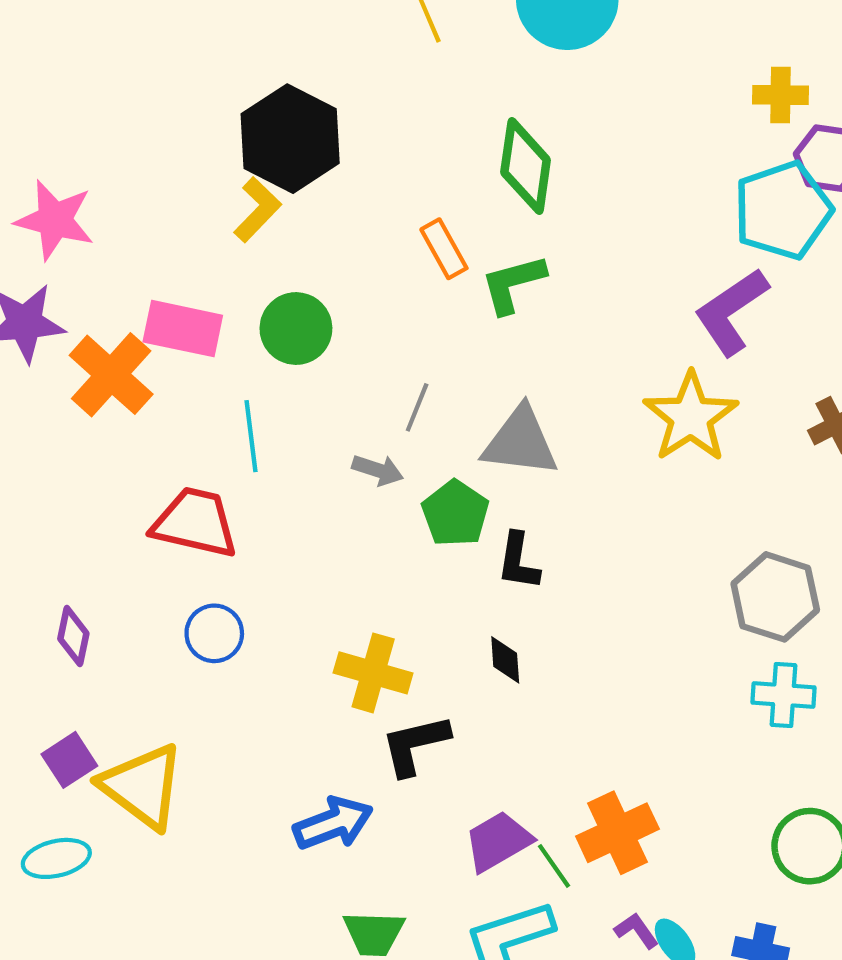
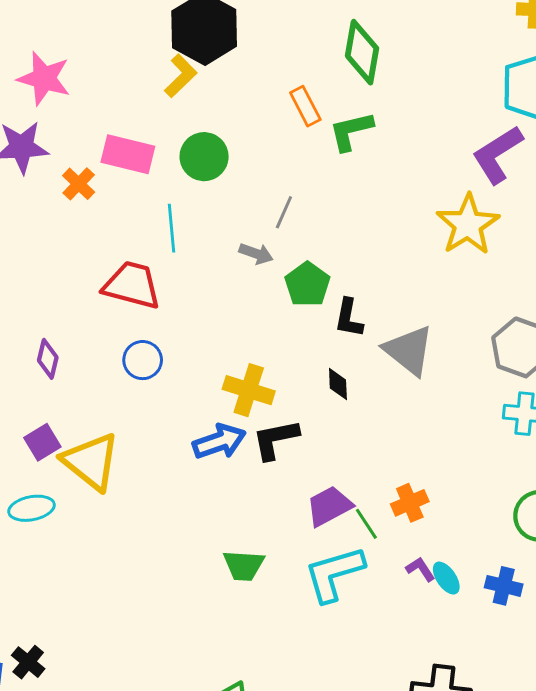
orange cross: (111, 375) -> (79, 184), size x0.6
gray triangle: (520, 442) -> (409, 350), moved, turned 30
blue arrow: (333, 823) -> (219, 442), moved
orange cross: (617, 833) -> (410, 503), size x0.7

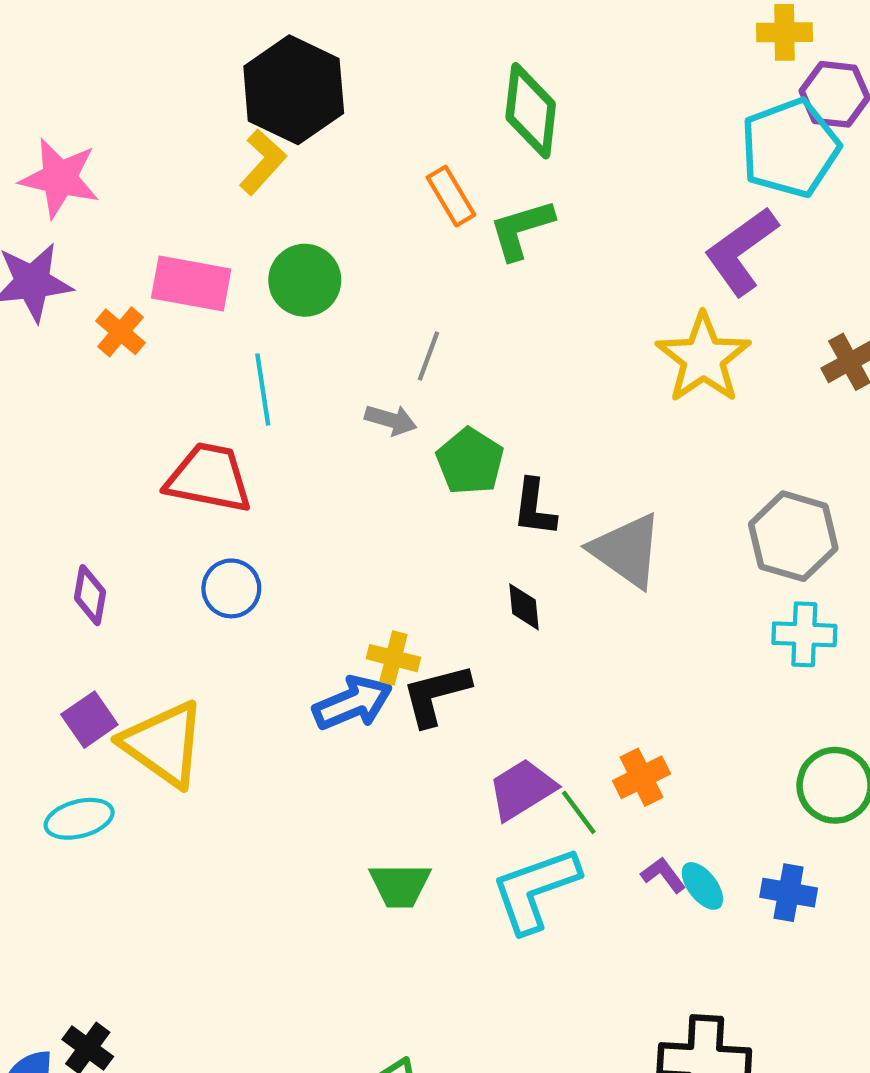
yellow cross: (249, 390) -> (393, 658), moved, size x0.7

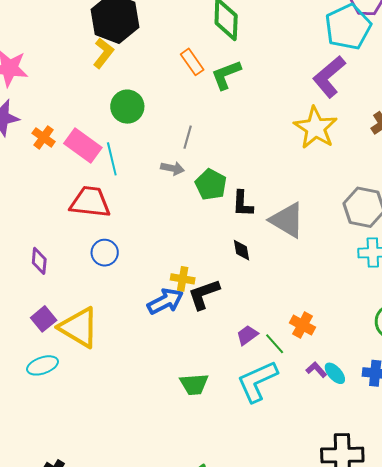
pink rectangle: (191, 283) -> (83, 145), moved, turned 30
orange cross: (642, 777) -> (302, 325), turned -30
purple trapezoid: (522, 789) -> (247, 335), size x0.7

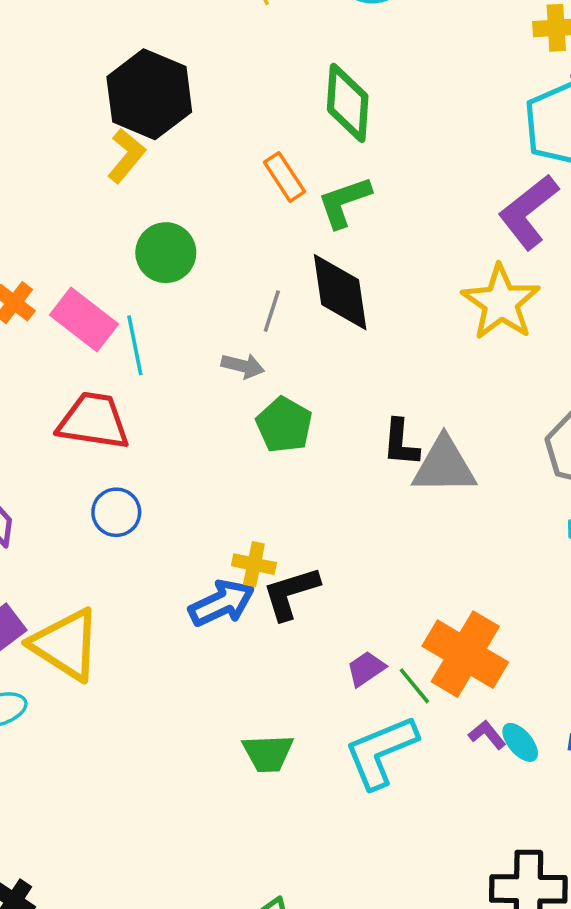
green pentagon: (211, 185) -> (284, 425), moved
black L-shape: (243, 204) -> (401, 443), moved
gray triangle: (287, 220) -> (444, 466), turned -33
black diamond: (241, 250) -> (340, 292), moved, size x2.0
orange cross: (302, 325) -> (465, 654), size x1.8

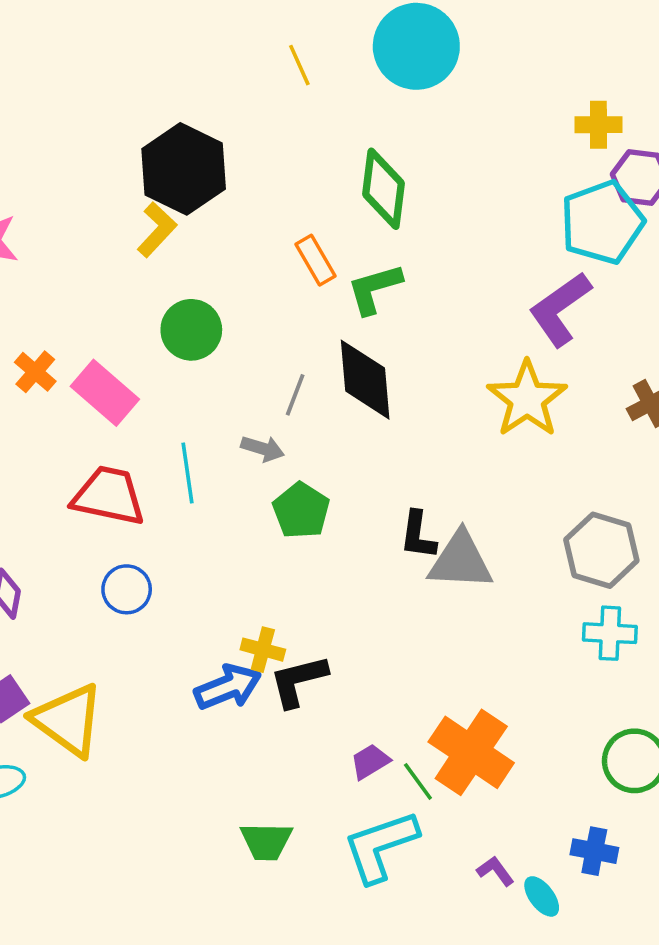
cyan line: (135, 345) -> (187, 473), moved
purple L-shape: (487, 735) -> (495, 871), moved
cyan ellipse: (520, 742) -> (542, 896), moved

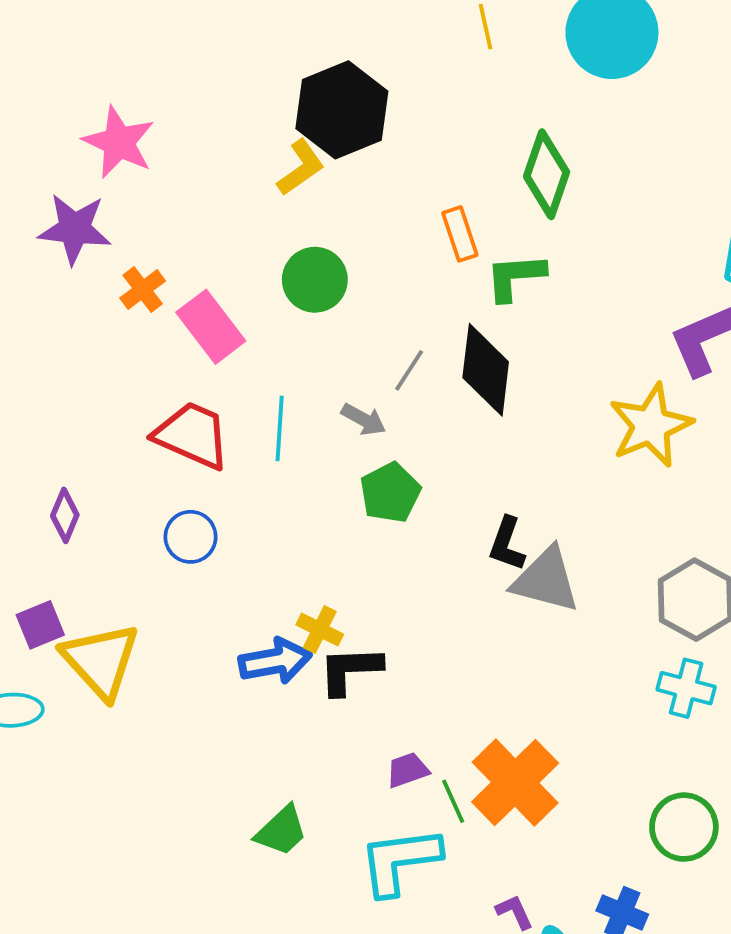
green trapezoid: (266, 841) -> (281, 831), turned -56

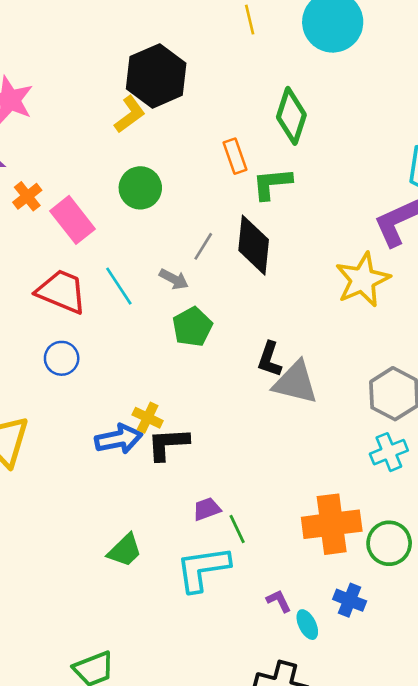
cyan line: (280, 429) -> (119, 286), turned -36
cyan cross: (686, 688) -> (389, 452), turned -36
orange cross: (515, 782) -> (332, 524), moved, turned 38

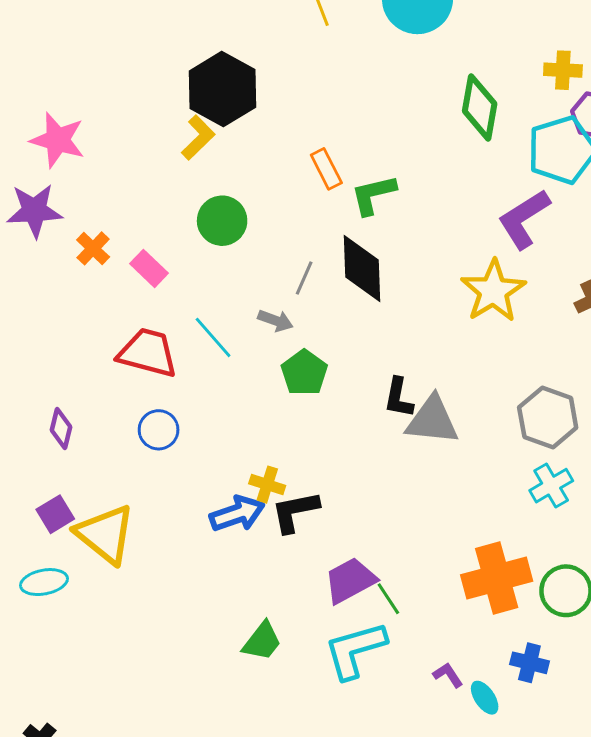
green diamond: (291, 116) -> (480, 107), moved
pink rectangle: (72, 220) -> (149, 268), size x0.7
purple trapezoid: (207, 509) -> (350, 580), size x1.6

